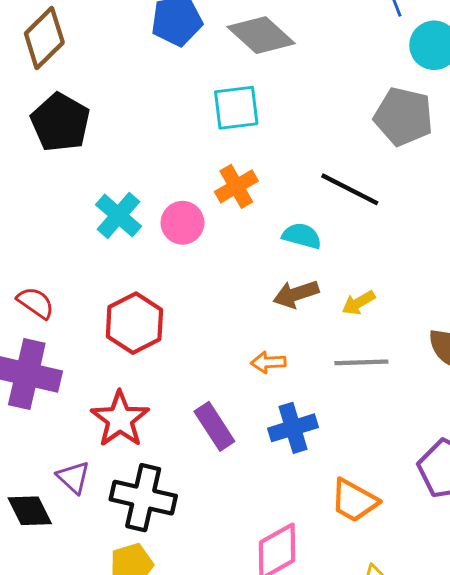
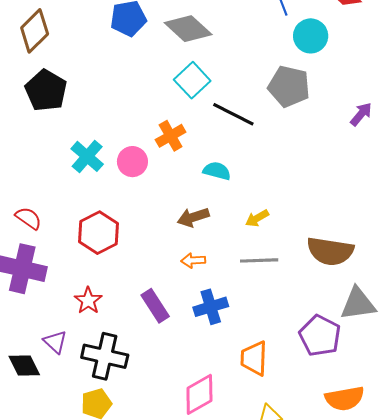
cyan square: (236, 108) -> (192, 80), moved, turned -36
black line: (350, 189) -> (233, 114), moved
brown arrow: (296, 294) -> (193, 217), moved
red star: (120, 419) -> (88, 301), size x0.7
orange trapezoid: (354, 501) -> (254, 358), turned 63

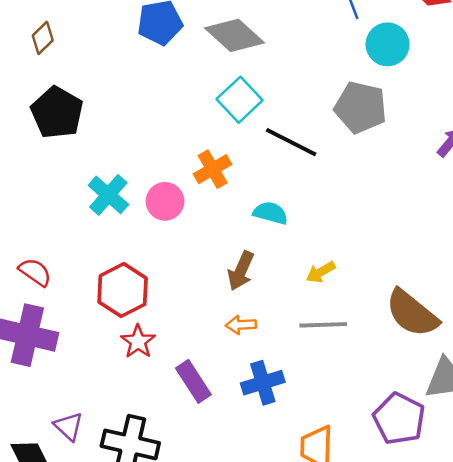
brown diamond: (35, 31) -> (43, 38), size x0.6
brown arrow: (193, 217) -> (241, 271), turned -48
brown semicircle: (330, 251) -> (412, 313), turned 30
red star: (88, 301) -> (138, 342), moved

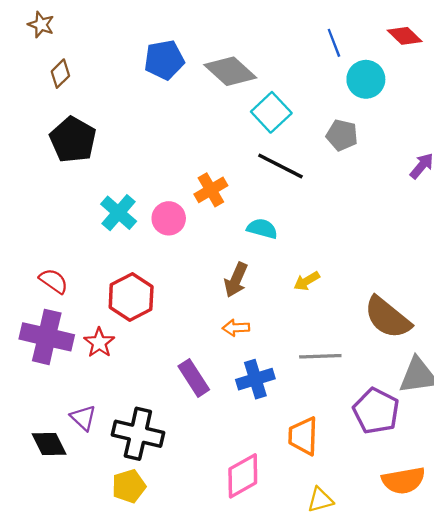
cyan square: (240, 100) -> (271, 112), moved
gray pentagon: (361, 107) -> (342, 135), size x0.7
gray line: (323, 325) -> (320, 356), moved
red star: (138, 342) -> (99, 343), moved

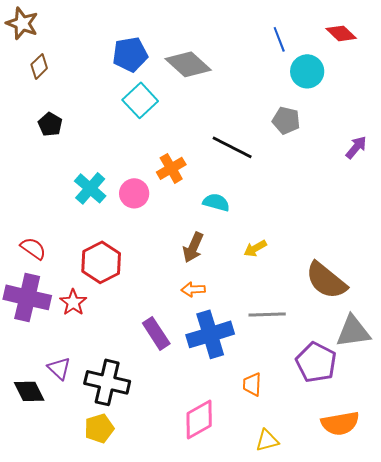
brown star: (41, 25) -> (22, 23), size x1.4
cyan square: (271, 112) -> (140, 100), moved
black pentagon: (73, 140) -> (50, 124), size x0.6
blue cross: (255, 379) -> (210, 334), size x1.4
orange trapezoid: (303, 436) -> (252, 384), size x0.7

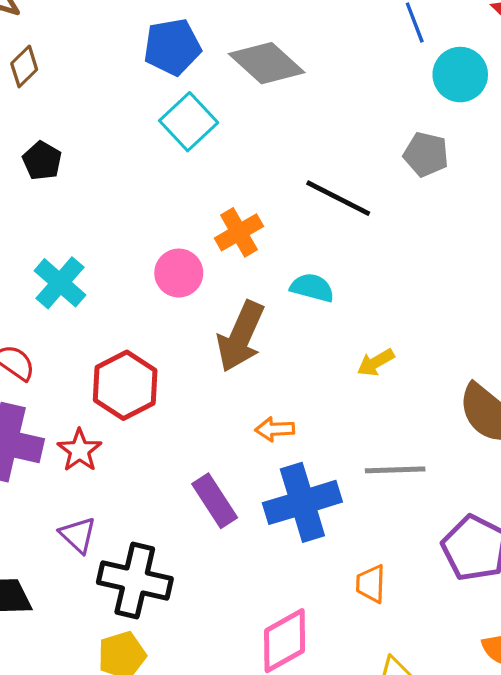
cyan cross: (90, 188) -> (60, 283), moved
brown arrow: (193, 247) -> (241, 336), moved, size x1.4
purple triangle: (59, 368) -> (78, 535), moved

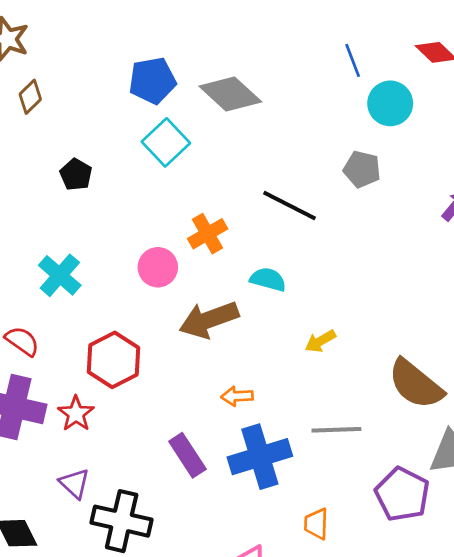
black pentagon: (42, 161) -> (76, 175), moved
brown arrow: (241, 336) -> (209, 320), turned 46

